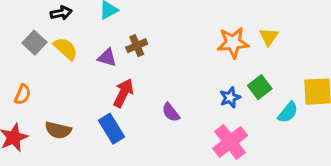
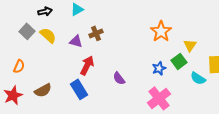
yellow triangle: (269, 37) -> (190, 45), moved
orange star: (233, 43) -> (161, 31), turned -30
cyan semicircle: (288, 112) -> (198, 78), turned 84
brown semicircle: (58, 130) -> (43, 90), turned -42

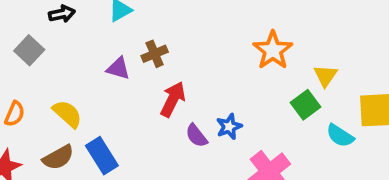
yellow semicircle: (48, 35) -> (67, 114), moved
red arrow: (87, 65) -> (173, 99), moved
blue star: (159, 68) -> (229, 127), moved
blue rectangle: (79, 89) -> (102, 156), moved

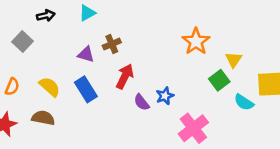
blue rectangle: (102, 156) -> (86, 89), moved
brown semicircle: (58, 157) -> (43, 118), turned -140

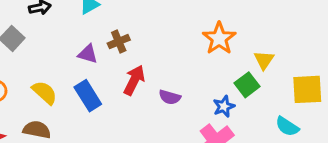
blue star: (165, 96) -> (224, 106), moved
purple semicircle: (142, 102) -> (170, 97), moved, turned -36
cyan semicircle: (244, 102) -> (287, 127), moved

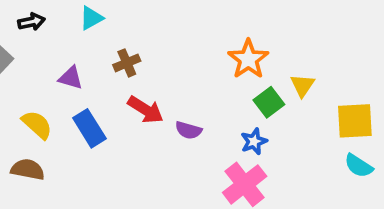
purple triangle: (88, 54) -> (71, 78), moved
red arrow: (134, 80) -> (145, 110), turned 96
green square: (247, 85) -> (269, 102), moved
cyan semicircle: (287, 127) -> (359, 166), moved

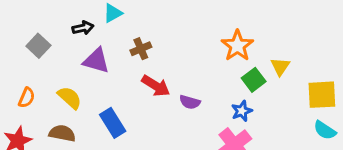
black arrow: (31, 22) -> (83, 28), moved
purple triangle: (71, 78) -> (96, 61), size x1.4
blue rectangle: (89, 128) -> (113, 123), moved

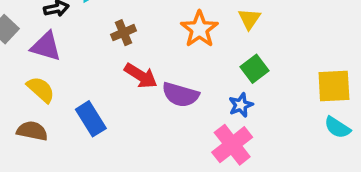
orange star: (237, 46) -> (199, 29), moved
purple triangle: (96, 61) -> (46, 46), moved
yellow triangle: (280, 66) -> (249, 19), moved
purple semicircle: (190, 102) -> (180, 95), size x1.5

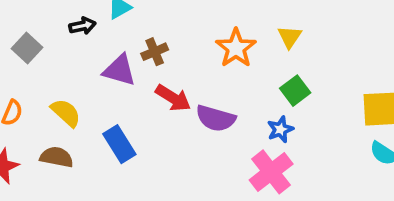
purple triangle: (46, 46) -> (119, 70), moved

